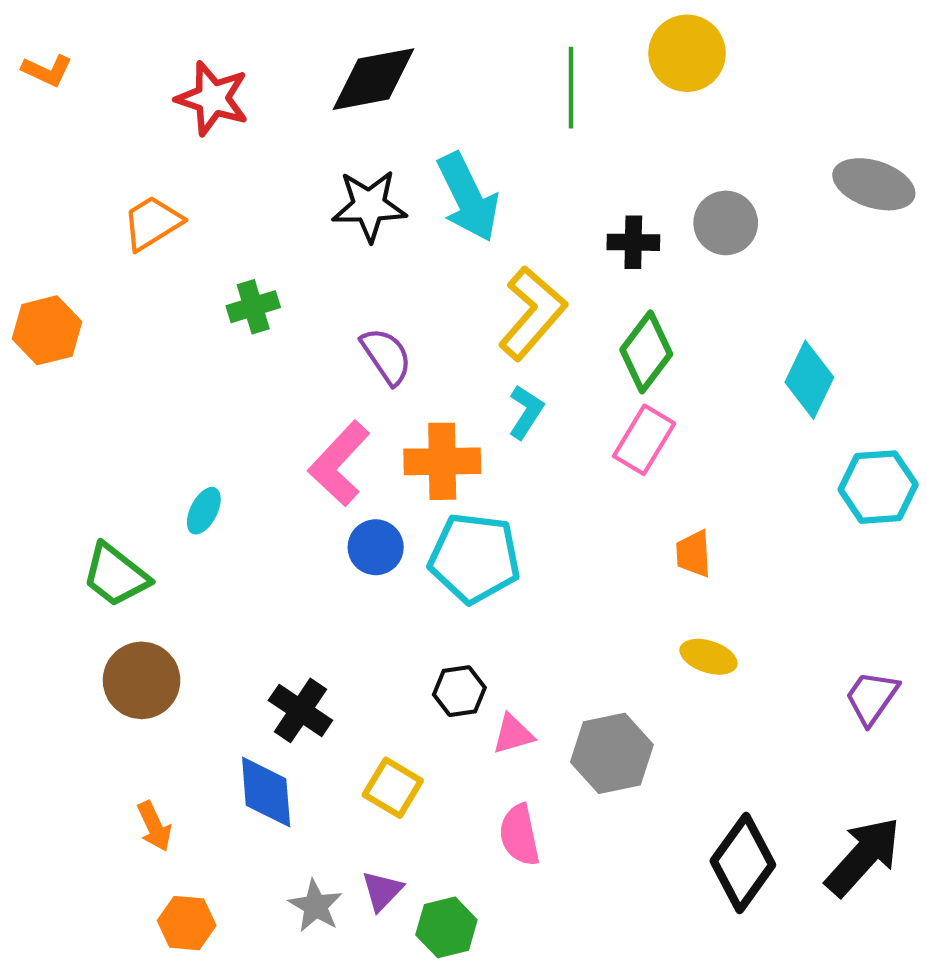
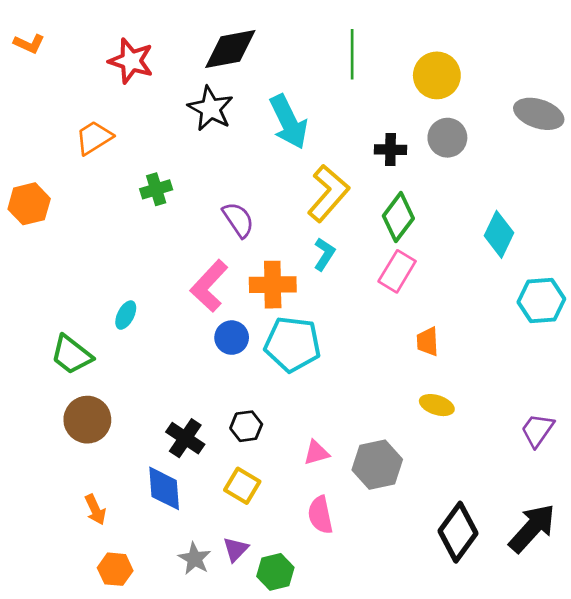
yellow circle: (687, 53) -> (437, 75), moved
black star: (369, 206) -> (210, 109), moved, turned 30
black hexagon: (459, 691) -> (246, 426), moved

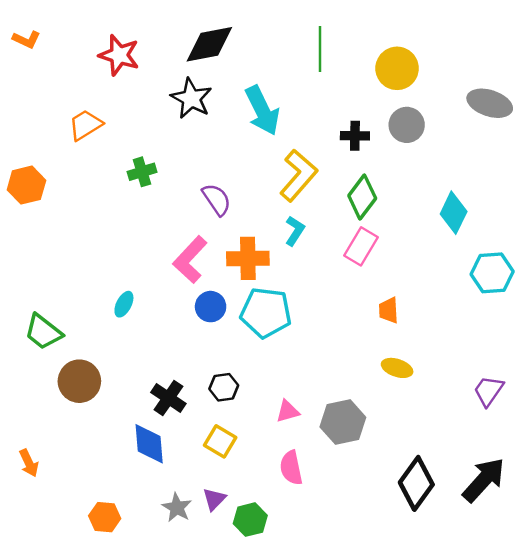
cyan ellipse: (126, 315) -> (124, 304), moved
green trapezoid: (71, 355) -> (43, 332), moved
orange arrow: (95, 510) -> (29, 463), moved

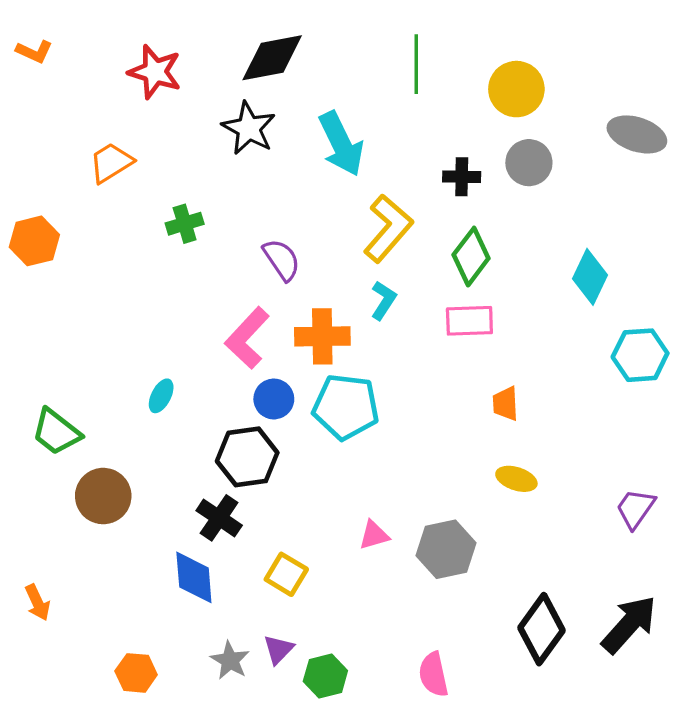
pink rectangle: (361, 246) -> (469, 321), turned 57
black hexagon: (224, 387) -> (247, 457), moved, size x1.6
pink semicircle: (291, 468) -> (433, 674), moved

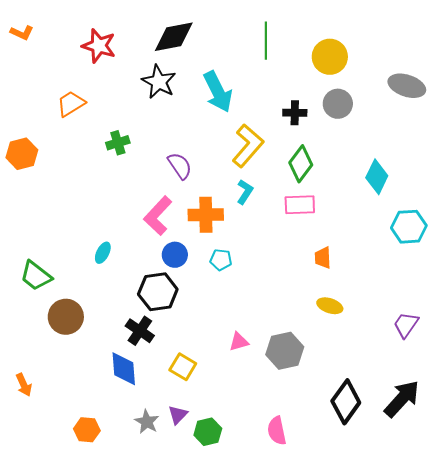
cyan pentagon: (346, 407) -> (221, 260), size x0.5

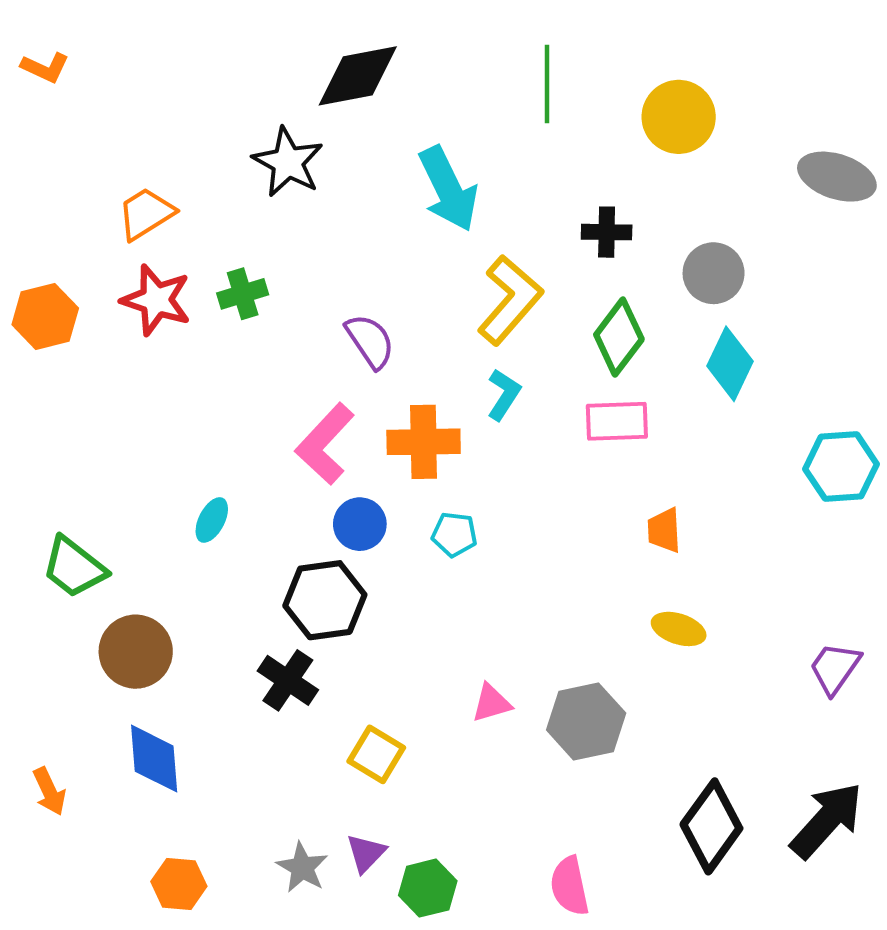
red star: (99, 46) -> (156, 300), moved
black star: (159, 82) -> (288, 162), moved
gray circle: (338, 104) -> (714, 273), moved
cyan diamond: (377, 177) -> (730, 364), moved
blue diamond: (124, 369) -> (154, 759), moved

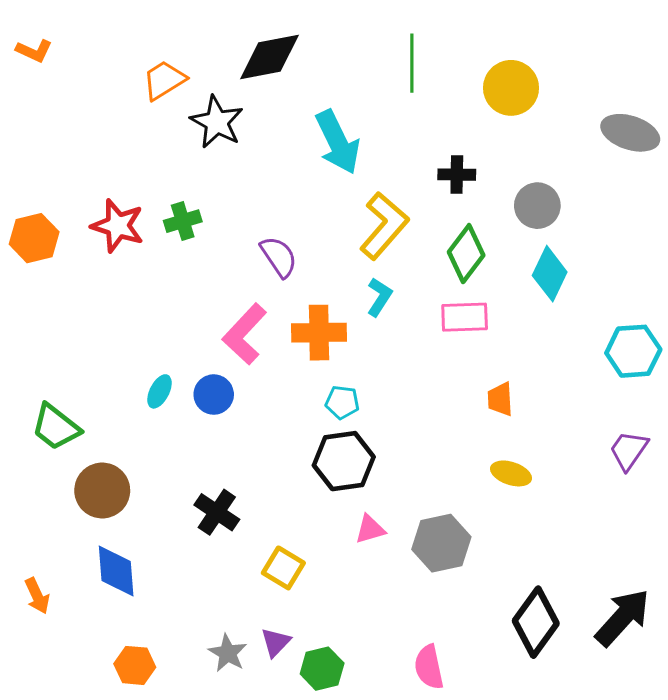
orange trapezoid: (146, 214) -> (164, 80), moved
blue circle: (360, 524) -> (214, 395), moved
black hexagon: (325, 600) -> (344, 461), moved
purple trapezoid: (835, 668) -> (629, 450), moved

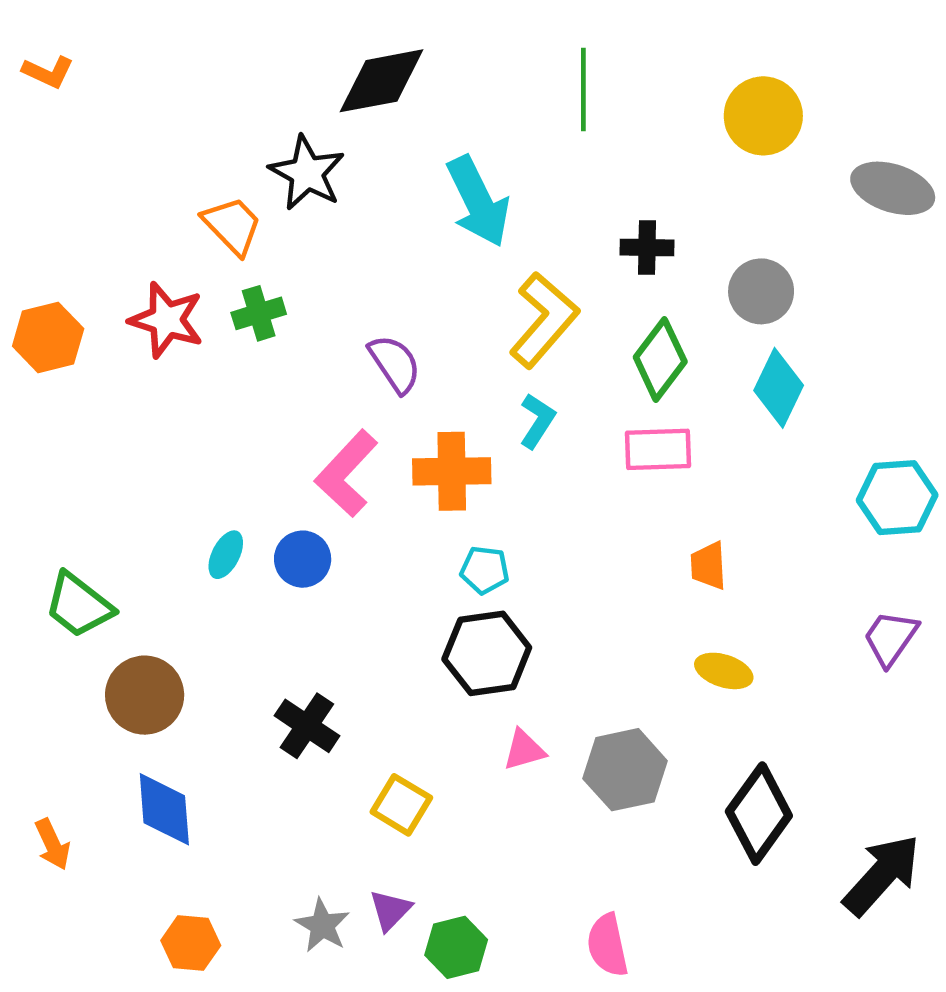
orange trapezoid: (164, 80) -> (232, 226), moved, turned 78
yellow circle: (511, 88) -> (763, 116), moved
black diamond: (536, 622) -> (759, 814), moved

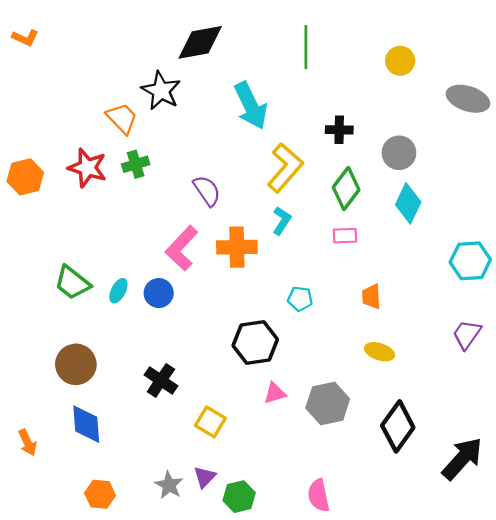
yellow circle: (763, 116) -> (400, 61), size x0.7
pink rectangle: (658, 449) -> (345, 236), size x0.7
cyan pentagon: (485, 570) -> (300, 299), moved
green trapezoid: (79, 605) -> (72, 283), moved

